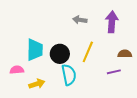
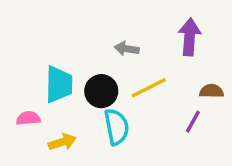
gray arrow: (80, 20) -> (127, 49), moved
yellow line: (88, 52) -> (149, 88), turned 40
purple line: (114, 72) -> (193, 122), turned -48

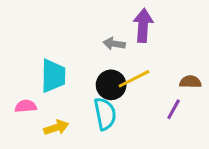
purple arrow: (189, 37) -> (143, 25), moved
black circle: (101, 91) -> (111, 85), moved

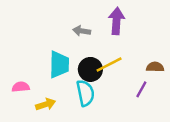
gray arrow: (114, 44) -> (82, 31), moved
cyan trapezoid: (53, 76) -> (59, 64), moved

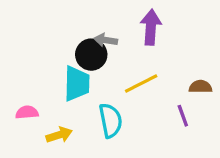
black circle: (90, 69) -> (91, 55), moved
purple line: (141, 89) -> (183, 116), turned -49

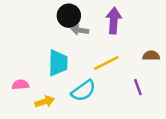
black circle: (91, 55) -> (69, 16), moved
brown semicircle: (201, 87) -> (151, 56), moved
cyan semicircle: (111, 120) -> (83, 91), turned 65

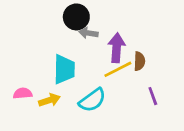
purple arrow: (114, 21) -> (117, 48), moved
brown semicircle: (151, 56) -> (139, 61), moved, turned 91
yellow arrow: (45, 102) -> (50, 100), moved

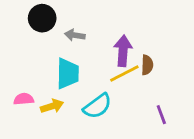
black circle: (76, 17) -> (42, 18), moved
gray arrow: (88, 33) -> (75, 35), moved
purple line: (153, 96) -> (161, 115), moved

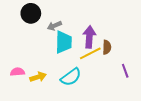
gray arrow: (75, 35) -> (54, 26), turned -32
cyan trapezoid: (68, 73) -> (64, 42), moved
purple line: (161, 115) -> (125, 71), moved

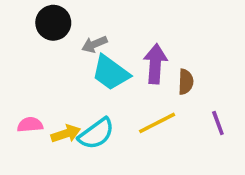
cyan trapezoid: (64, 42) -> (111, 73), turned 125
yellow line: (90, 53) -> (157, 123), moved
cyan semicircle: (71, 77) -> (96, 134), moved

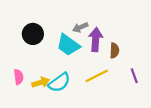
black circle: (53, 23) -> (33, 34), moved
gray arrow: (94, 44) -> (80, 27), moved
pink semicircle: (30, 125) -> (19, 77), turned 88

